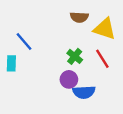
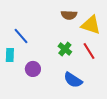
purple circle: (69, 79) -> (33, 69), moved
blue semicircle: (84, 92) -> (73, 80), turned 36

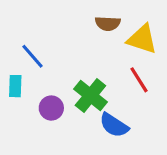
green cross: (65, 49) -> (90, 95), moved, size x1.5

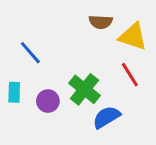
cyan rectangle: (15, 86) -> (14, 92), moved
blue semicircle: (114, 125) -> (106, 117), turned 116

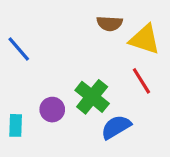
blue line: (30, 53) -> (19, 49), moved
cyan rectangle: (14, 92) -> (16, 125), moved

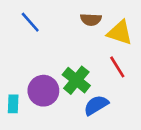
blue line: (19, 49) -> (30, 22), moved
purple circle: (52, 110) -> (43, 91), size x1.5

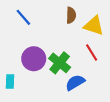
brown semicircle: (91, 19) -> (71, 15), turned -91
purple circle: (43, 91) -> (34, 59), moved

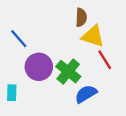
blue line: (23, 17) -> (19, 39), moved
yellow triangle: (94, 26) -> (93, 36), moved

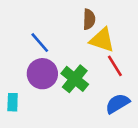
blue line: (19, 39) -> (40, 43), moved
blue semicircle: (86, 94) -> (118, 103), moved

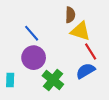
green cross: (75, 79) -> (53, 80), moved
blue semicircle: (118, 103) -> (85, 71), moved

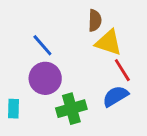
green cross: (53, 80) -> (71, 109), turned 35

